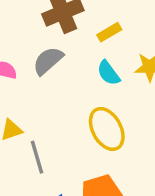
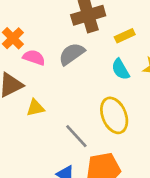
gray line: (37, 157) -> (76, 136), moved, turned -32

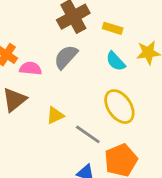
yellow rectangle: (125, 36) -> (113, 28), turned 54
yellow triangle: (35, 108) -> (55, 115), moved

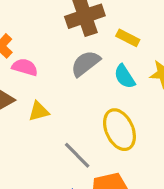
gray semicircle: (66, 57) -> (85, 63), moved
yellow triangle: (55, 115) -> (39, 111), moved

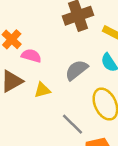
gray semicircle: (85, 63) -> (77, 70), moved

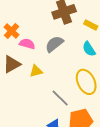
gray semicircle: (77, 70) -> (54, 44), moved

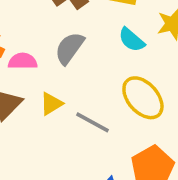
gray line: (60, 98) -> (93, 122), moved

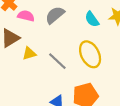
yellow triangle: (51, 104) -> (29, 53), moved

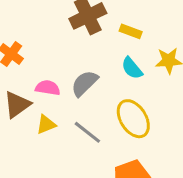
gray semicircle: (55, 15) -> (84, 83), moved
pink semicircle: (26, 16) -> (48, 88), moved

